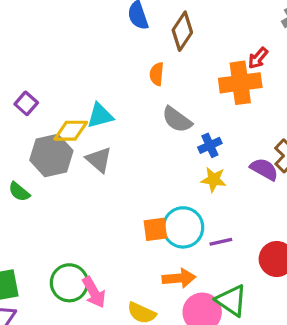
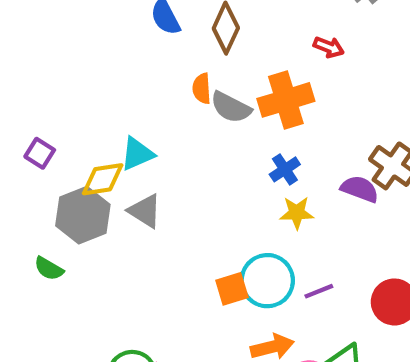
red arrow: (258, 58) -> (329, 47), turned -100
orange cross: (240, 83) -> (286, 100), moved
gray semicircle: (177, 120) -> (231, 107), moved

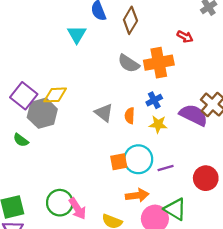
orange semicircle: (202, 89) -> (130, 116), moved
purple square: (40, 153) -> (24, 96), moved, size x1.6
cyan triangle: (137, 154) -> (77, 34), moved, turned -42
purple semicircle: (360, 189) -> (194, 115), size x1.4
gray triangle: (145, 211) -> (104, 113), moved

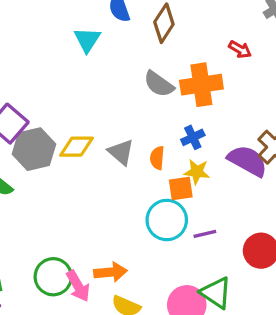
yellow diamond: (55, 95) -> (77, 147), moved
orange square: (119, 162) -> (181, 189), moved
orange arrow: (137, 195) -> (111, 272), moved

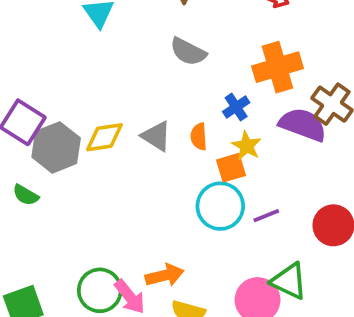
orange cross: (201, 85) -> (277, 67), moved
yellow star: (197, 172) -> (247, 146), turned 30

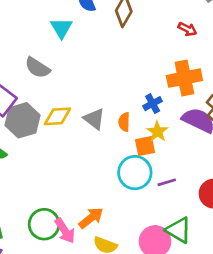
gray semicircle: (188, 52) -> (37, 68), moved
orange arrow: (165, 275) -> (91, 218), turned -30

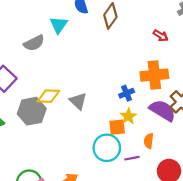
gray semicircle: (37, 68) -> (34, 43), moved, turned -65
gray hexagon: (23, 120) -> (32, 111), moved
orange semicircle: (124, 122) -> (149, 141), moved

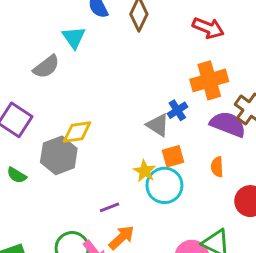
red arrow: (161, 36) -> (208, 28), size x1.5
gray triangle: (78, 101) -> (158, 125), moved
yellow star: (128, 116) -> (145, 171), moved
purple line: (132, 158) -> (109, 207), moved

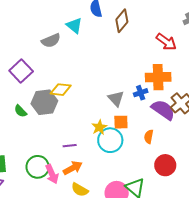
cyan triangle: (74, 38) -> (74, 26), turned -30
blue cross: (177, 110) -> (141, 93), moved
green semicircle: (17, 175) -> (20, 111), moved

